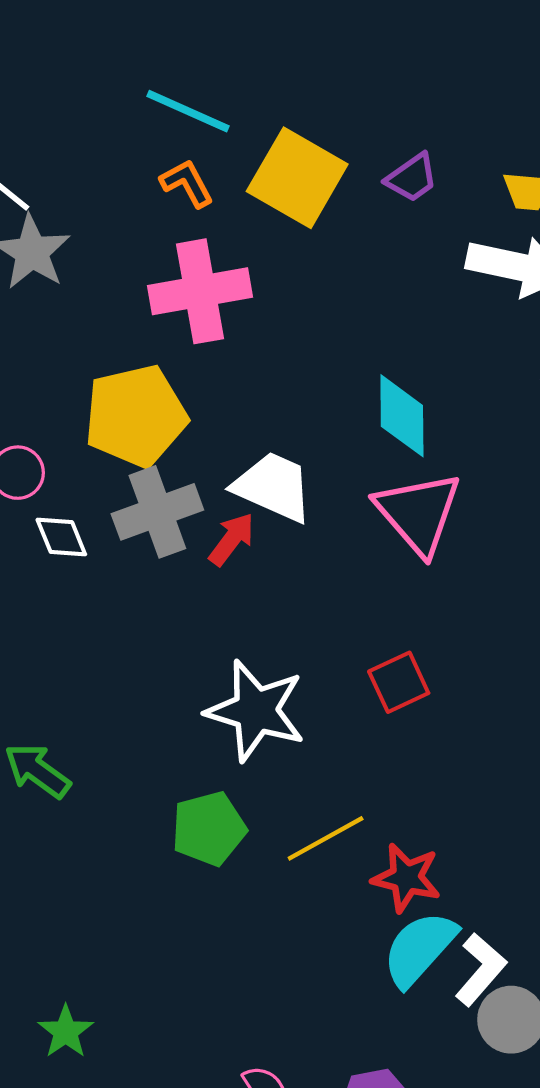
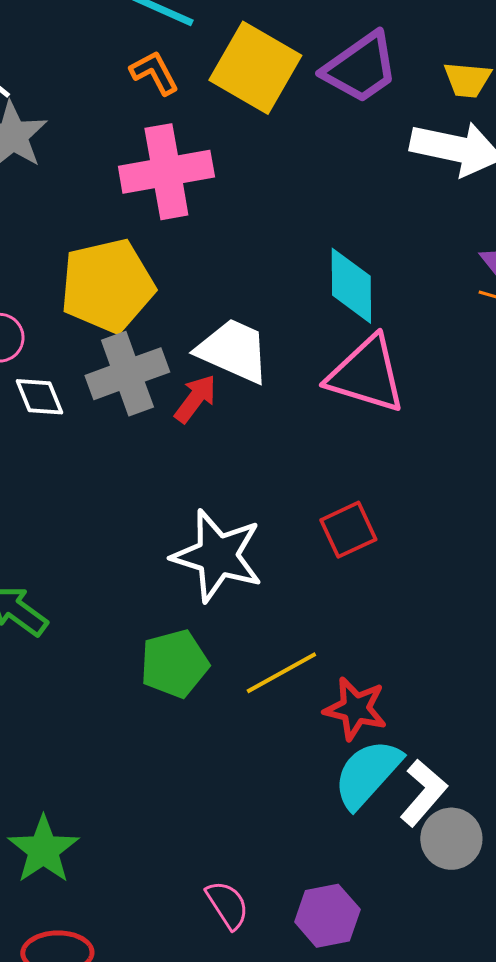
purple trapezoid: (412, 178) -> (360, 68), size x1.6
pink triangle: (418, 513) -> (366, 375), turned -32
green star: (66, 1032) -> (43, 850), size x1.4

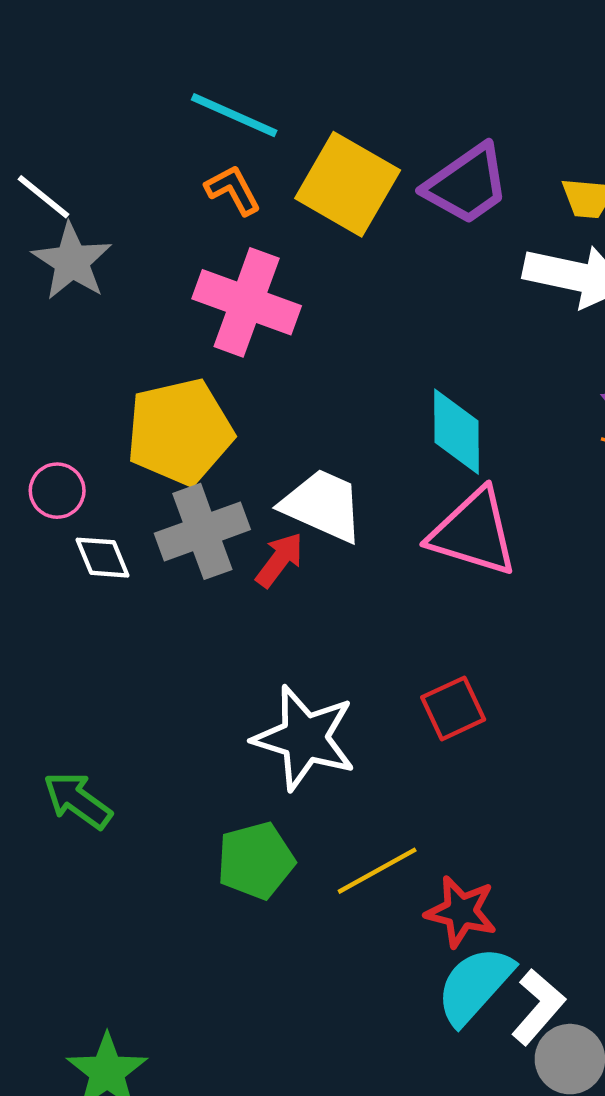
pink cross: (166, 172) -> (247, 302), turned 30

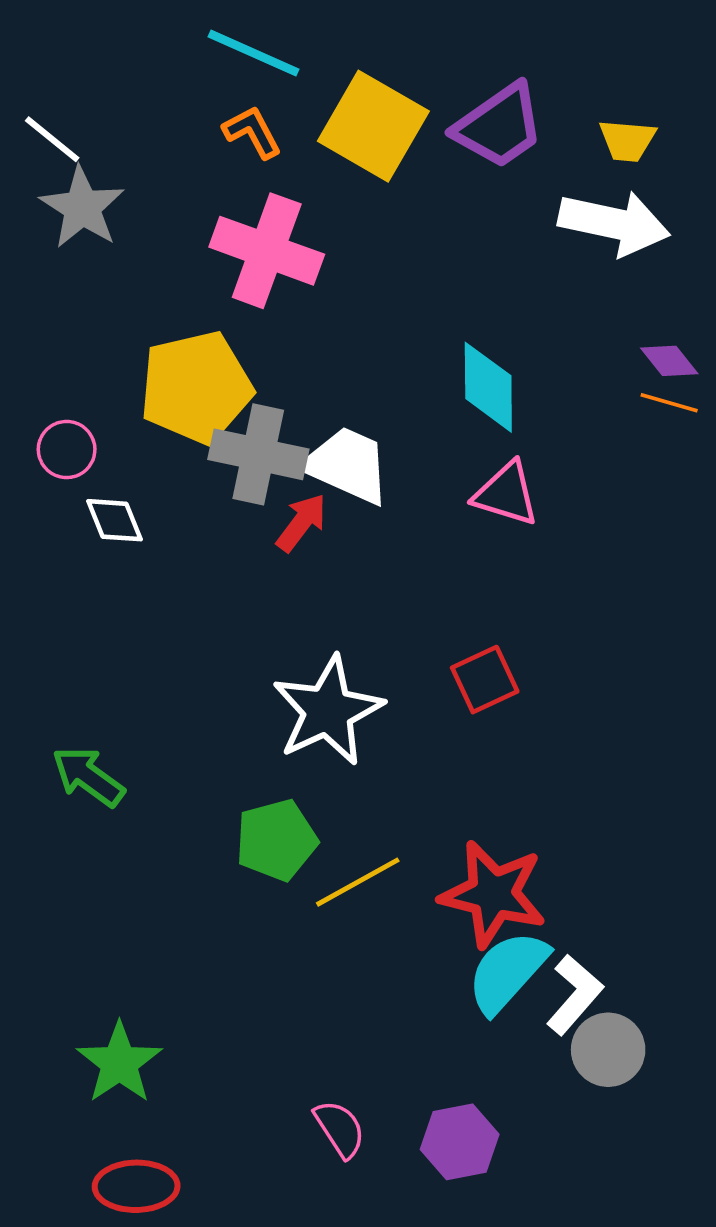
gray cross: (202, 531) -> (258, 454), moved, turned 32
pink triangle: (474, 533) -> (506, 494), size x0.7
white star: (304, 738) -> (328, 711), turned 30
yellow line: (377, 871) -> (358, 882), moved
red star: (461, 912) -> (493, 894), size x1.4

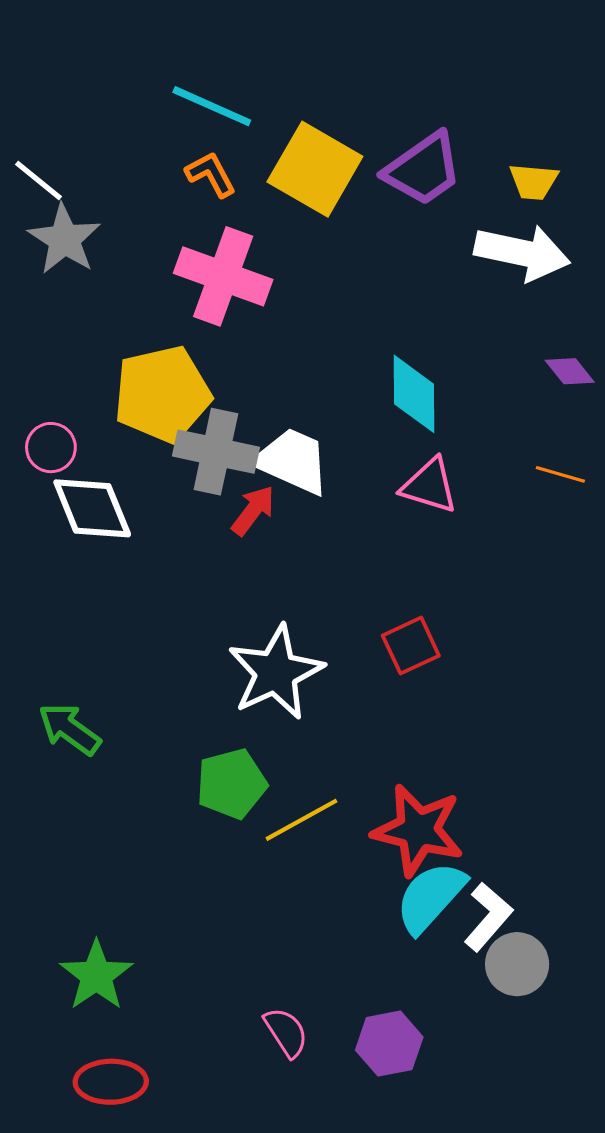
orange line: (669, 403) -> (560, 474), moved
white diamond: (115, 520) -> (92, 508), size x1.6

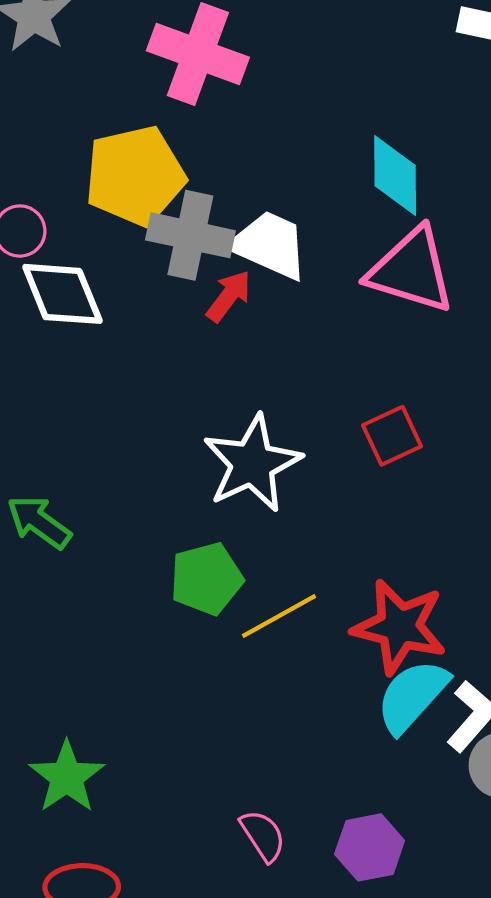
pink triangle: (429, 486) -> (411, 270), size x1.5

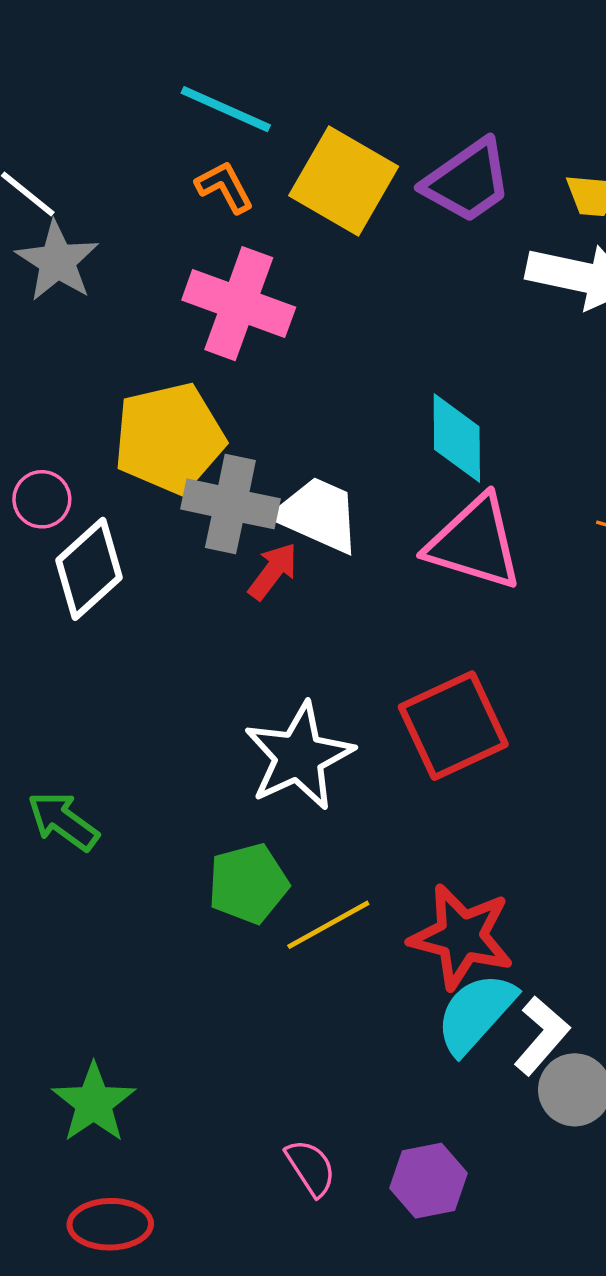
white diamond: (62, 294) -> (89, 569), turned 70
red square: (392, 436) -> (453, 726), size x1.6

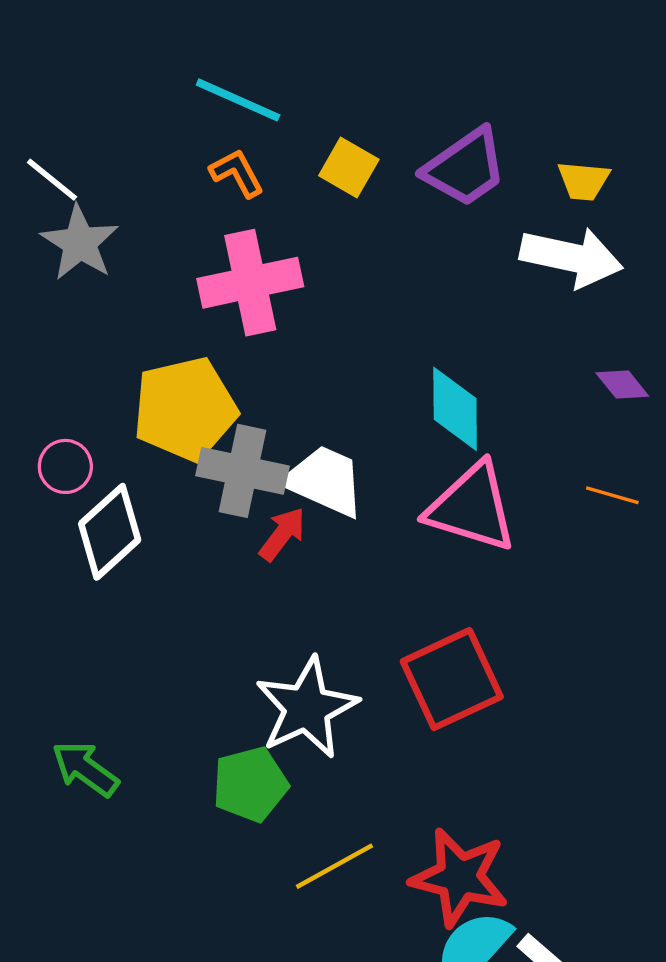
yellow square: (344, 181) -> (349, 168), size x0.6
pink cross: (239, 304) -> (250, 283), turned -32
green pentagon: (248, 884) -> (250, 784), moved

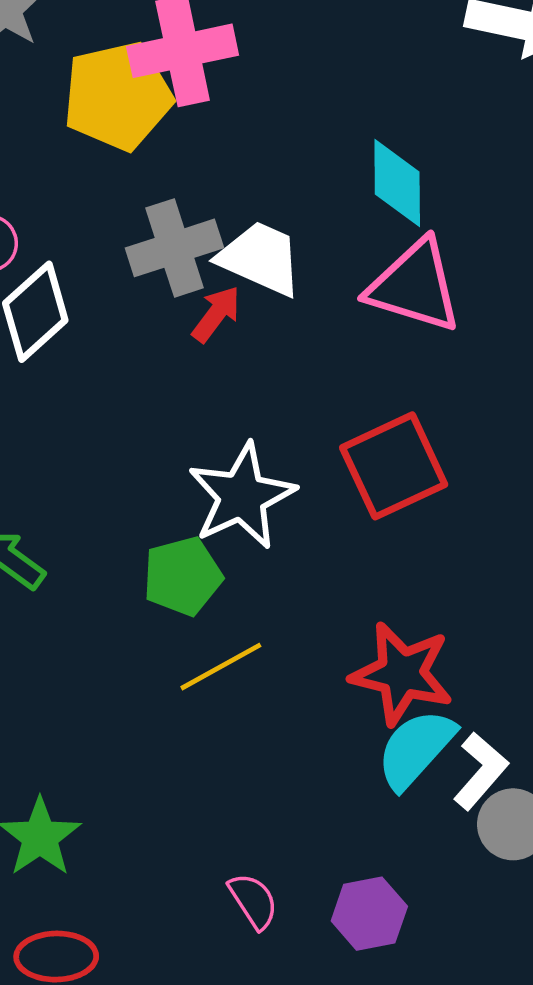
yellow pentagon: (185, 409) -> (118, 96), moved
gray cross: (243, 471) -> (174, 248), turned -30
yellow line: (334, 866) -> (221, 667), moved

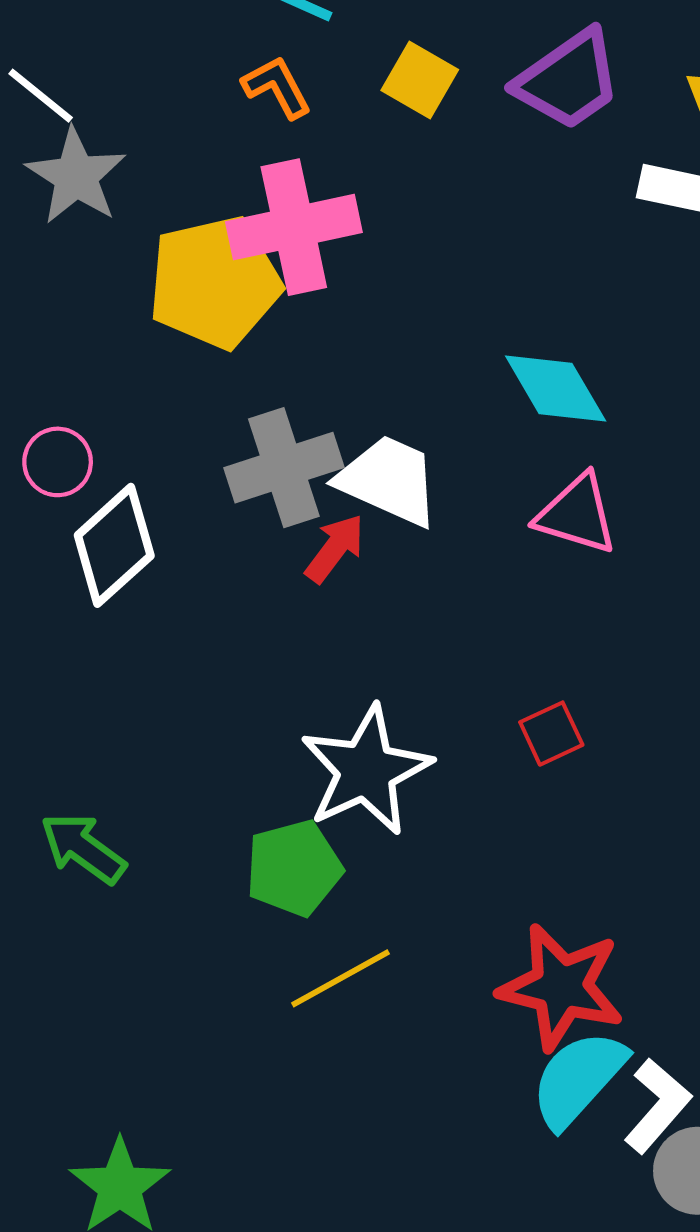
cyan diamond: (397, 183) -> (556, 388), turned -30
pink triangle: (415, 286) -> (577, 514), size x0.7
red square: (394, 466) -> (551, 734), size x0.5

